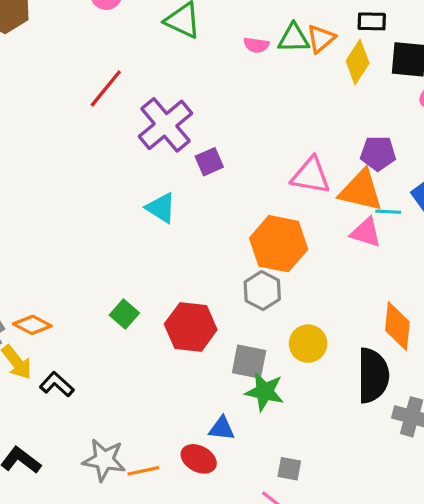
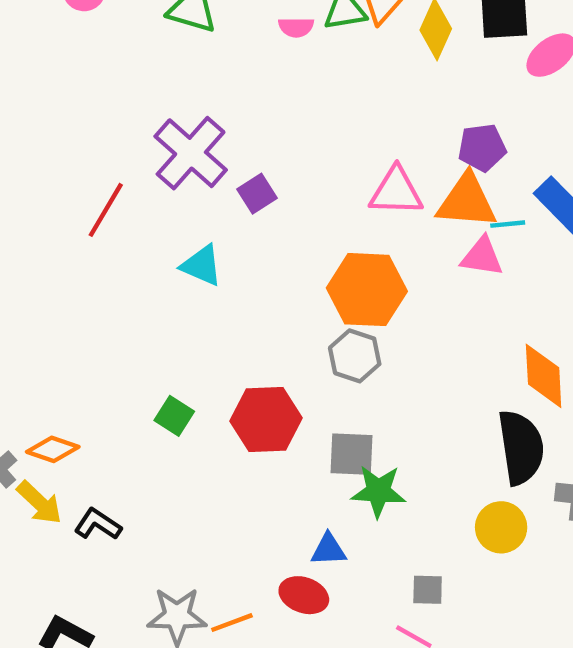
red line: (106, 88) -> (106, 210), moved
yellow circle: (308, 344) -> (501, 527), moved

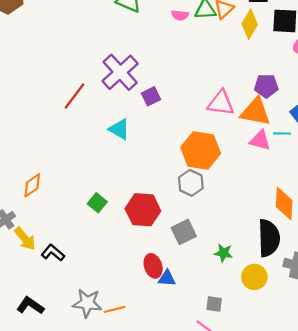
cyan line: (508, 224) -> (282, 133), moved
orange diamond: (53, 449) -> (32, 185), moved, turned -60
gray square: (352, 454) -> (184, 232), turned -35
green star: (378, 491) -> (223, 253), moved, size x0.7
red ellipse: (304, 595) -> (153, 266), moved, turned 45

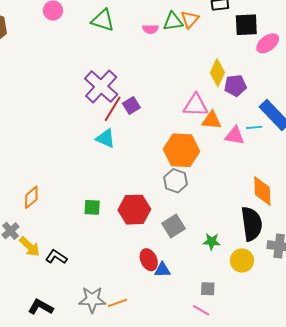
yellow diamond: (250, 24) -> (217, 73), moved
red line: (74, 96) -> (113, 109), moved
orange triangle: (256, 112) -> (212, 120), moved, size x0.7
green square: (97, 203) -> (92, 207), turned -30

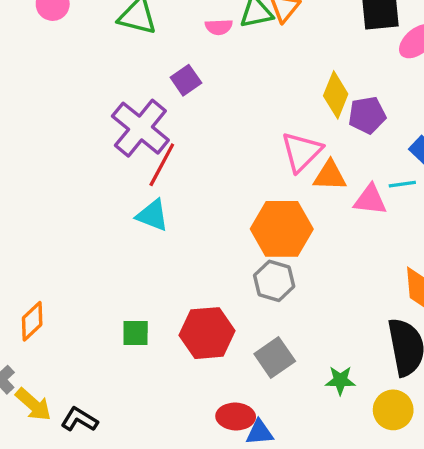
pink triangle: (196, 105) -> (302, 152), turned -44
purple square: (131, 106) -> (186, 80), moved
red ellipse: (149, 260) -> (236, 416), turned -60

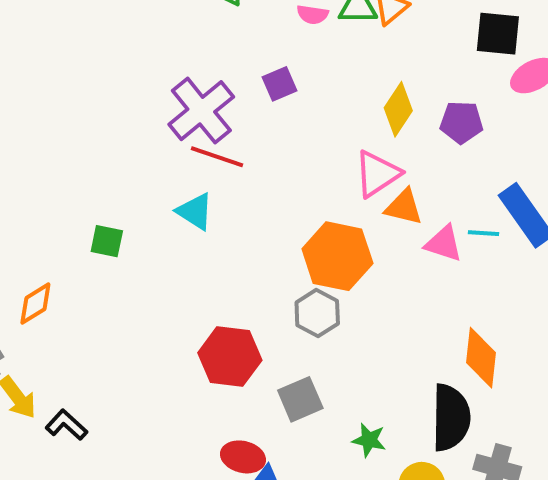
purple square: (186, 80) -> (279, 84), moved
yellow diamond: (336, 95) -> (398, 109), moved
purple pentagon: (367, 115) -> (461, 122), moved
red line: (162, 165) -> (217, 157), turned 69
green square: (136, 333) -> (107, 241), moved

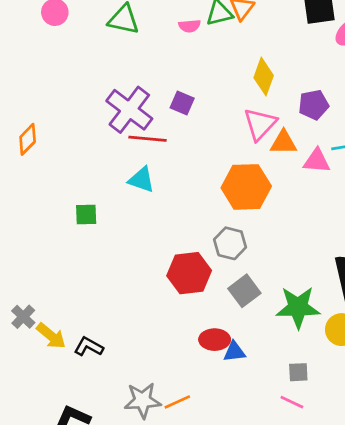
purple square: (279, 84) -> (182, 103), moved, turned -30
purple pentagon: (461, 122) -> (314, 105), moved
orange diamond: (35, 303) -> (28, 139), moved
gray hexagon: (317, 313) -> (230, 243), moved
green star: (369, 440) -> (298, 307), size x1.8

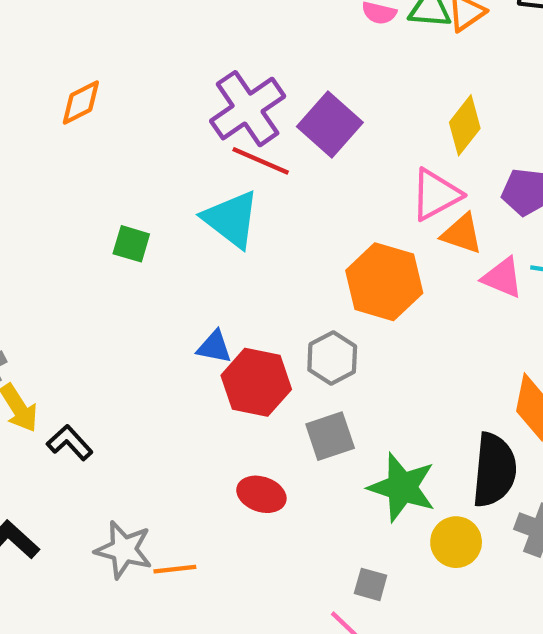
purple square: (182, 103) -> (330, 125), size x1.6
cyan triangle: (142, 180) -> (231, 219), size x1.4
blue triangle: (234, 352) -> (214, 347), moved

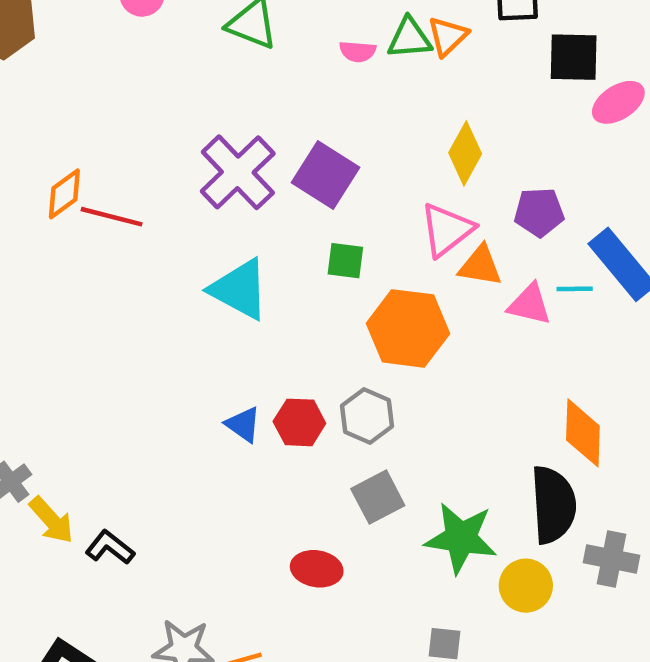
red line: (261, 161) -> (112, 217), moved
green square: (131, 244) -> (345, 261), moved
blue triangle: (214, 347) -> (243, 424), turned 33
red hexagon: (256, 382) -> (299, 422), moved, size x0.7

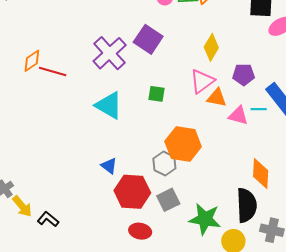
purple square: (326, 175) -> (148, 39), moved
orange hexagon: (408, 328) -> (183, 144), moved
red hexagon: (299, 422) -> (132, 192), moved, size x1.6

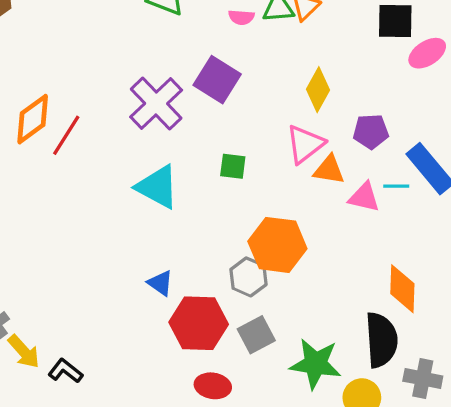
orange diamond: (32, 61) -> (33, 119), size x1.4
red line: (53, 71) -> (66, 135), turned -72

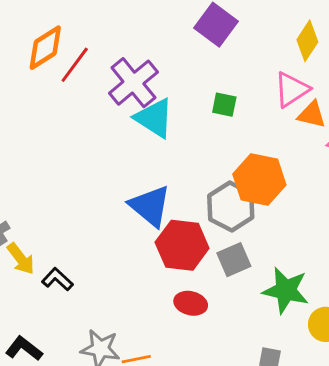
purple cross: (156, 104) -> (133, 83), moved
gray hexagon: (248, 277) -> (231, 207), size x1.4
blue triangle: (160, 283) -> (150, 206), size x1.8

